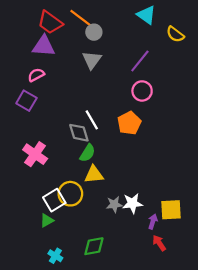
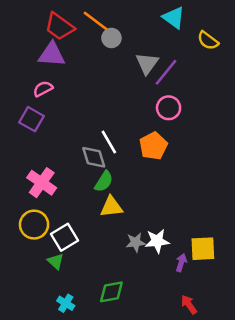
gray triangle: (92, 60) -> (147, 63), moved
yellow circle: (70, 194) -> (34, 225), moved
green triangle: (47, 220) -> (56, 261), turned -48
red arrow: (159, 243) -> (189, 305), moved

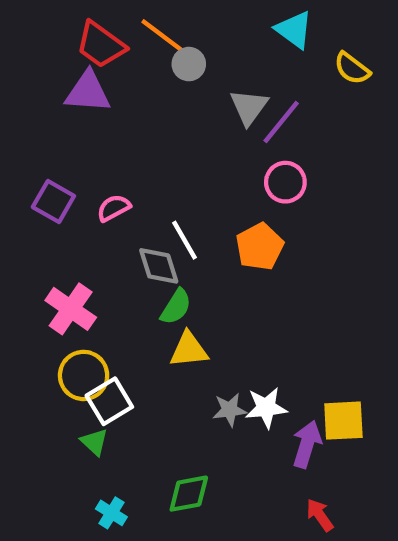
pink semicircle: (43, 89) -> (114, 208), moved
yellow circle: (34, 225) -> (84, 375), moved
purple arrow: (181, 263) -> (307, 444), size x1.5

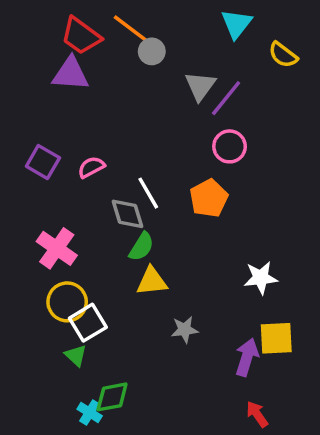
cyan triangle: (294, 30) -> (236, 24), turned 32
white star: (266, 408) -> (261, 278), moved
green diamond: (189, 494) -> (112, 397), moved

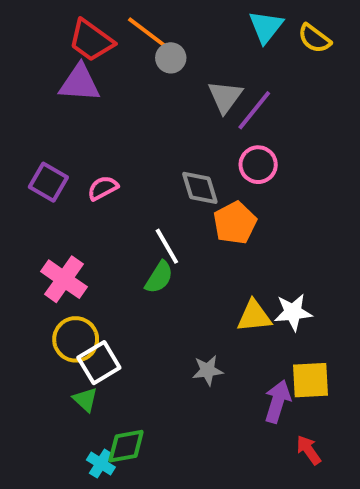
yellow semicircle: (283, 55) -> (314, 38), moved
white line: (148, 193) -> (167, 246), moved
gray diamond: (128, 214) -> (200, 188), moved
yellow triangle: (152, 281) -> (254, 316), moved
red arrow: (257, 414) -> (309, 450), moved

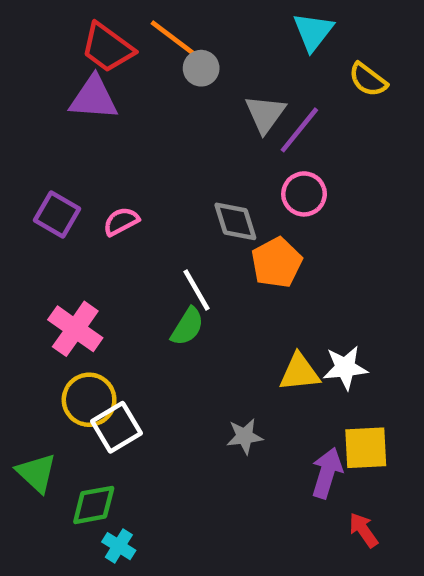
yellow semicircle: (314, 38) -> (368, 80), moved
green triangle: (85, 400) -> (36, 473), moved, size x1.4
green diamond: (126, 446) -> (94, 505), moved

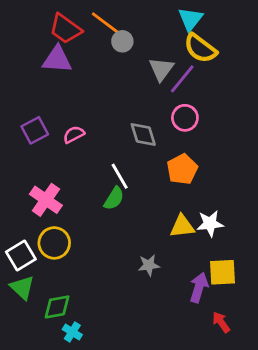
yellow semicircle: (368, 80) -> (200, 48), moved, size x1.4
purple square: (57, 215) -> (35, 130), turned 32
orange pentagon: (277, 263) -> (182, 169), moved
white square: (117, 427) -> (21, 255), moved

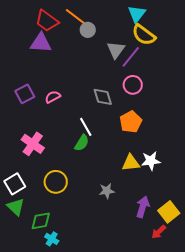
yellow circle: (54, 243) -> (56, 182), moved
yellow square: (223, 272) -> (169, 212), moved, turned -35
red arrow: (221, 322) -> (159, 232), turned -98

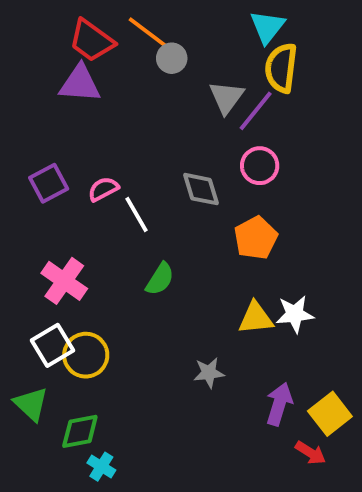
yellow semicircle: (144, 35) -> (281, 68), turned 60
white line: (86, 127) -> (137, 214), moved
yellow circle: (56, 182) -> (86, 355), moved
white square: (15, 184) -> (53, 345), moved
red arrow: (159, 232) -> (310, 453), turned -105

